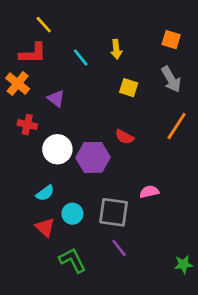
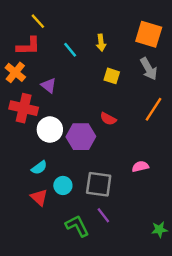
orange square: (171, 40) -> (149, 34), size x1.6
red cross: (27, 125) -> (24, 108), size x1.6
pink semicircle: (149, 192) -> (140, 166), moved
green L-shape: (72, 260) -> (77, 226), moved

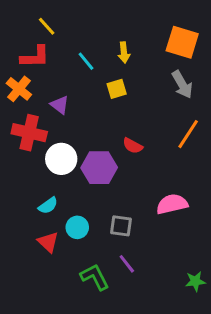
yellow square: (112, 76) -> (117, 89), moved, turned -35
pink semicircle: (140, 166) -> (172, 204), size x1.5
gray square: (99, 184) -> (121, 226), size x0.7

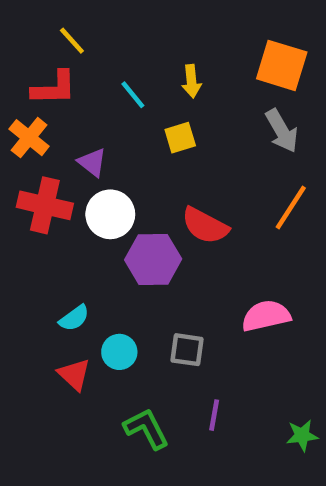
red semicircle: (133, 146) -> (205, 226), size x1.5
white circle: (61, 159) -> (110, 214), moved
purple line: (127, 264) -> (214, 415), moved, turned 48

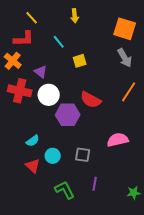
yellow arrow: (191, 81) -> (75, 16), moved

